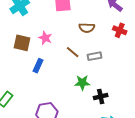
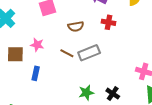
gray rectangle: (94, 56) -> (89, 53), size x1.5
green star: (82, 83) -> (86, 93), moved
black cross: (101, 96) -> (113, 94), moved, turned -32

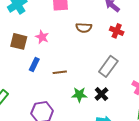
brown line: (67, 53) -> (60, 72), moved, turned -48
gray rectangle: (89, 53) -> (108, 66), moved, turned -45
black cross: (113, 94) -> (101, 94), moved

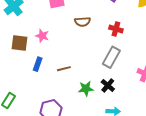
red cross: (117, 31) -> (116, 29), moved

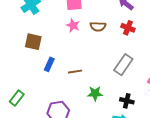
red cross: (116, 29) -> (128, 28), moved
pink star: (42, 36) -> (73, 25), moved
black cross: (108, 85) -> (127, 101), moved, turned -32

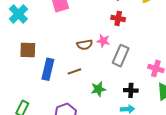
pink star: (73, 25) -> (103, 41), moved
brown semicircle: (98, 26) -> (85, 45), moved
blue rectangle: (49, 64) -> (48, 69), size x1.5

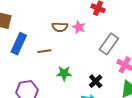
gray rectangle: (121, 56) -> (109, 44), moved
black cross: (131, 90) -> (96, 81), turned 32

